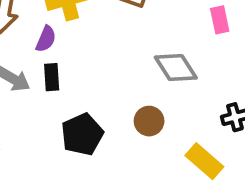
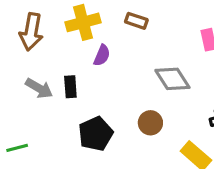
purple semicircle: (46, 39) -> (102, 55), moved

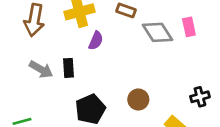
gray diamond: (172, 79) -> (157, 32), moved

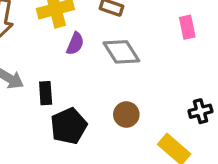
gray diamond: (157, 32) -> (121, 52), moved
black rectangle: (68, 68) -> (46, 93), moved

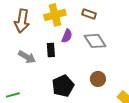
black rectangle: (46, 93) -> (51, 50), moved

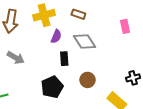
black rectangle: (51, 50) -> (64, 59), moved

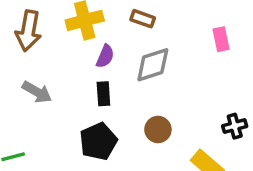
gray diamond: (84, 41) -> (153, 65), turned -75
black rectangle: (64, 59) -> (103, 94), moved

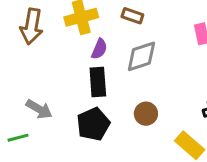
gray arrow: (37, 92) -> (39, 109), moved
black rectangle: (103, 94) -> (98, 82), size x1.4

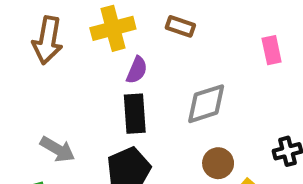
gray diamond: (141, 56) -> (206, 104), moved
brown circle: (146, 114) -> (218, 163), moved

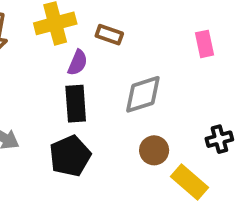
brown rectangle: (180, 26) -> (109, 35), moved

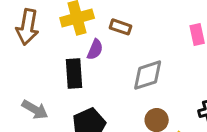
black rectangle: (76, 104) -> (74, 74), moved

